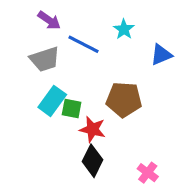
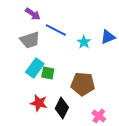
cyan star: (124, 29) -> (84, 42), moved
brown pentagon: (124, 99) -> (83, 84), moved
red star: (92, 129) -> (39, 103), moved

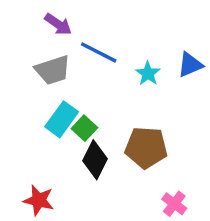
green square: (48, 73) -> (84, 128), turned 32
red star: (39, 103) -> (39, 200), moved
black diamond: (62, 108) -> (95, 160), moved

